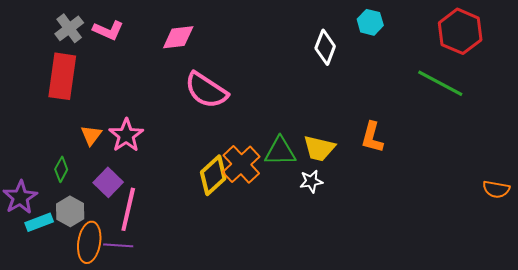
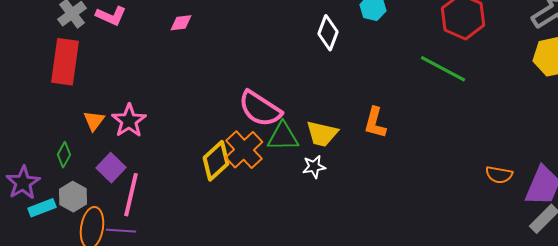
pink diamond: (178, 37) -> (181, 23), size x0.7
pink semicircle: (206, 90) -> (260, 109), moved

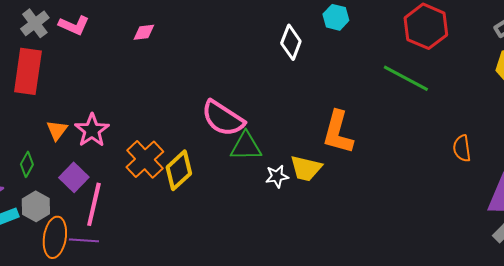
orange L-shape: (375, 123) -> (338, 132), size x1.4
yellow trapezoid: (322, 134) -> (306, 168), moved
orange cross: (244, 150) -> (145, 159), moved
orange semicircle: (499, 175) -> (462, 148), moved, turned 72

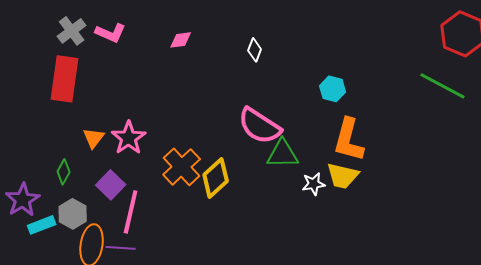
cyan hexagon: (336, 17) -> (333, 89), moved
white diamond: (291, 42) -> (255, 50), moved, size x0.7
orange L-shape: (338, 132) -> (349, 140), moved

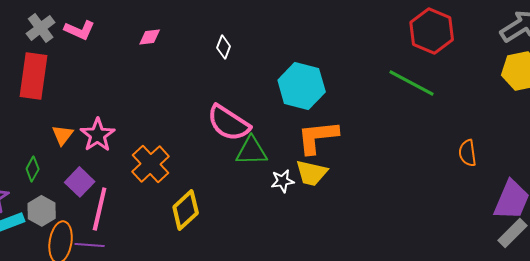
cyan hexagon: (333, 89) -> (302, 86), size x1.8
orange L-shape: (349, 140) -> (318, 137), turned 69
yellow diamond: (216, 178) -> (186, 210), moved

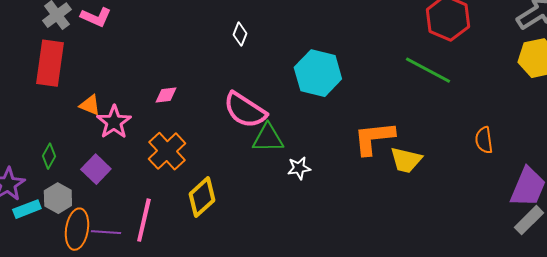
pink diamond: (150, 37) -> (166, 95), moved
orange triangle: (63, 135) -> (90, 105), moved, turned -45
orange L-shape: (318, 137) -> (374, 138), moved
yellow trapezoid: (312, 173) -> (406, 160), moved
pink line: (100, 209) -> (144, 220), moved

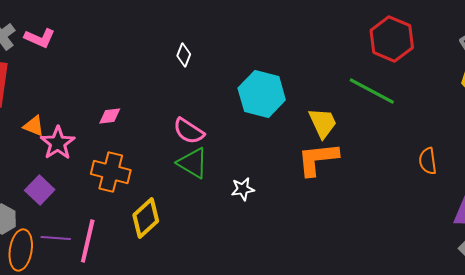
pink semicircle: (245, 110) -> (189, 131), size x0.7
green triangle: (268, 138) -> (193, 163), moved, turned 32
orange cross: (167, 151) -> (111, 172), turned -33
yellow trapezoid: (406, 160) -> (323, 123), moved, turned -128
purple line: (106, 232) -> (56, 238), moved

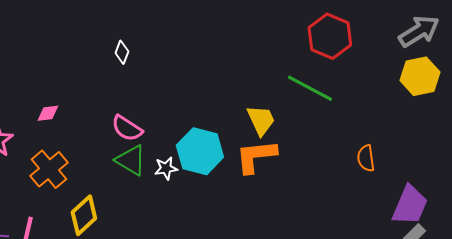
cyan hexagon: (262, 94) -> (200, 151), moved
orange cross: (111, 172) -> (49, 169), turned 36
white star: (243, 189) -> (166, 168), moved

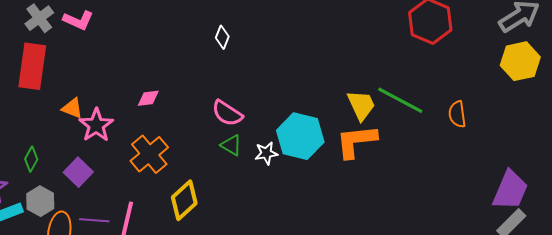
green line: (310, 88) -> (400, 100), moved
orange semicircle: (366, 158) -> (457, 114), moved
green triangle: (131, 160) -> (231, 145), size x0.7

